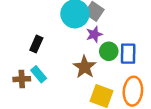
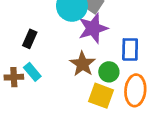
purple star: (94, 34) -> (93, 28), size x1.6
green circle: (109, 51) -> (109, 72), moved

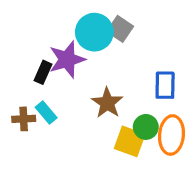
purple star: (93, 28) -> (67, 59), moved
green circle: (109, 72) -> (146, 127), moved

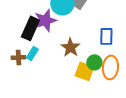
black rectangle: (43, 72) -> (30, 28), size x1.6
cyan rectangle: (46, 112) -> (32, 53), turned 72

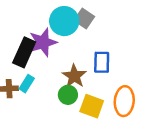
blue rectangle: (106, 36) -> (102, 62), moved
green circle: (94, 62) -> (68, 95), moved

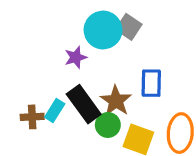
purple star: (43, 42) -> (76, 57), size x0.6
black rectangle: (24, 52) -> (84, 104), moved, turned -60

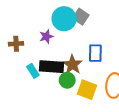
black rectangle: (84, 104) -> (52, 67), turned -50
cyan rectangle: (55, 110) -> (33, 71), turned -64
brown cross: (32, 117) -> (16, 44), moved

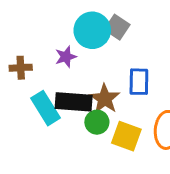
cyan rectangle: (33, 71) -> (46, 108), size x1.5

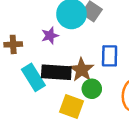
green circle: (97, 122) -> (92, 89), moved
yellow square: (126, 136) -> (72, 107), moved

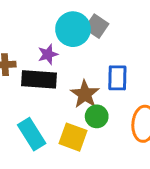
black rectangle: (56, 72) -> (39, 79), moved
cyan rectangle: (33, 77) -> (32, 134), moved

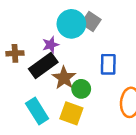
black rectangle: (39, 79) -> (43, 66), turned -40
brown star: (85, 94) -> (64, 78), moved
green circle: (97, 116) -> (81, 89), moved

